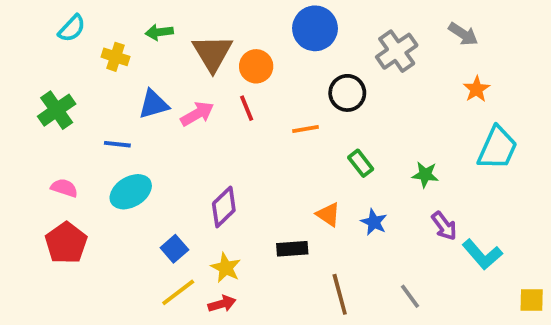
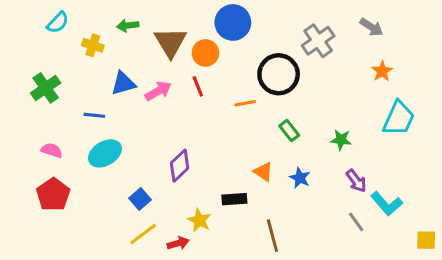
blue circle: (315, 28) -> (233, 22), moved
black circle: (347, 93) -> (279, 74), size x1.4
yellow star: (226, 268) -> (199, 220), moved
gray line: (410, 296) -> (356, 222), moved

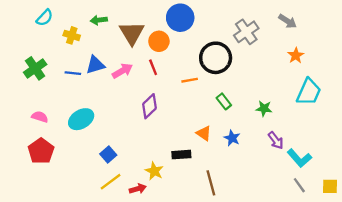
blue line: (94, 115) -> (73, 73), moved
purple diamond: (180, 166) -> (150, 106), moved
gray line: (356, 222) -> (299, 185), moved

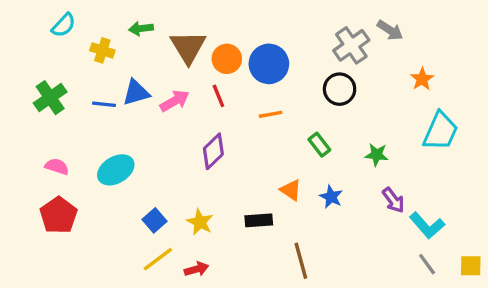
blue circle: (180, 18) -> (269, 64), moved
gray arrow: (288, 21) -> (390, 30), moved
black circle: (216, 58) -> (340, 89), moved, size x0.7
yellow star: (154, 171) -> (200, 222), moved

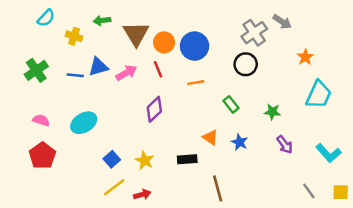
cyan L-shape: (427, 225) -> (328, 153), moved

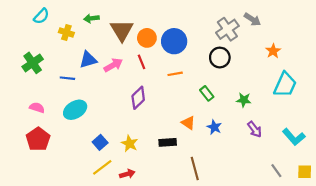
blue line: (75, 75) -> (67, 78), moved

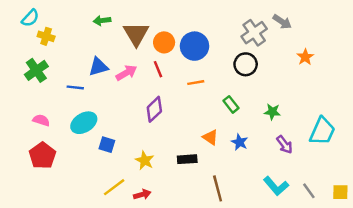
cyan semicircle: (41, 16) -> (30, 18), moved
yellow cross: (66, 32) -> (46, 36), moved
cyan trapezoid: (285, 85) -> (322, 131), moved
cyan L-shape: (294, 137) -> (276, 186), moved
blue square: (100, 142) -> (107, 145), moved, turned -32

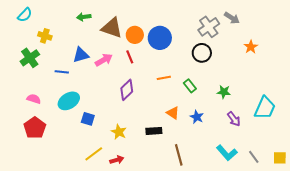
brown triangle: (136, 34) -> (112, 28), turned -40
yellow cross: (46, 36) -> (45, 36), moved
orange line: (196, 83) -> (164, 78), moved

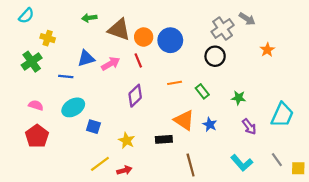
orange triangle: (173, 113) -> (184, 120), size x1.5
gray line: (254, 157) -> (277, 160), moved

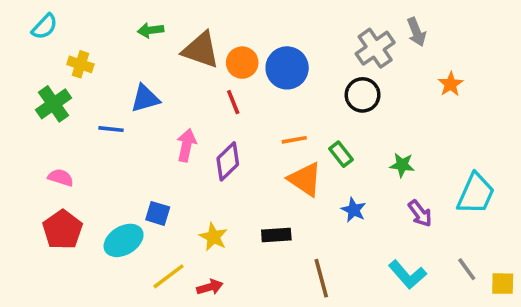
gray arrow: (247, 19) -> (416, 32), turned 35
pink arrow: (111, 64) -> (186, 145), moved, turned -48
cyan ellipse: (73, 107) -> (124, 240), moved
orange triangle: (184, 120) -> (305, 179), moved

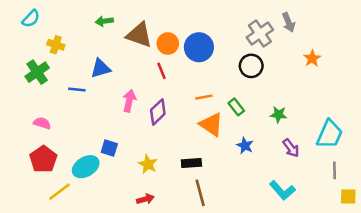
gray line: (467, 269) -> (335, 170), moved, turned 35
yellow line: (168, 276) -> (60, 192), moved
brown line: (321, 278) -> (200, 193), moved

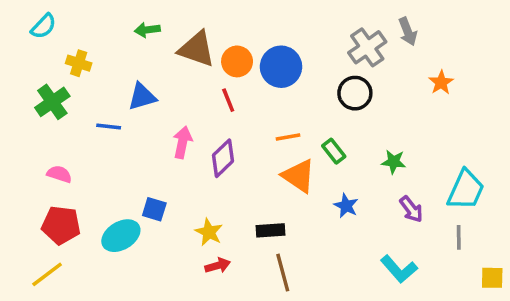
red pentagon: (43, 159) -> (61, 225), turned -30
gray line: (335, 170) -> (459, 237), moved
yellow line: (60, 192) -> (47, 274), moved
red arrow: (145, 199) -> (218, 266), moved

